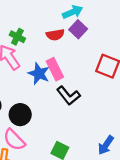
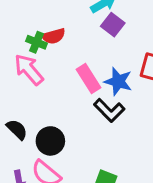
red semicircle: (55, 35) -> (54, 36), moved
blue star: (39, 74) -> (118, 81), moved

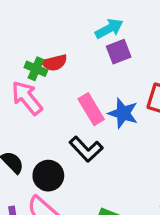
purple square: (113, 25) -> (119, 52), turned 30
black L-shape: (109, 110) -> (86, 149), moved

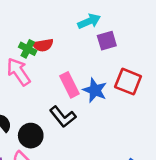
purple square: (119, 52) -> (107, 41), moved

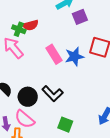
blue star: (95, 90) -> (74, 57), turned -30
black L-shape: (63, 117) -> (53, 94), moved

